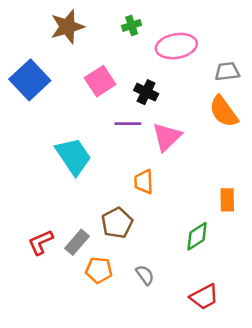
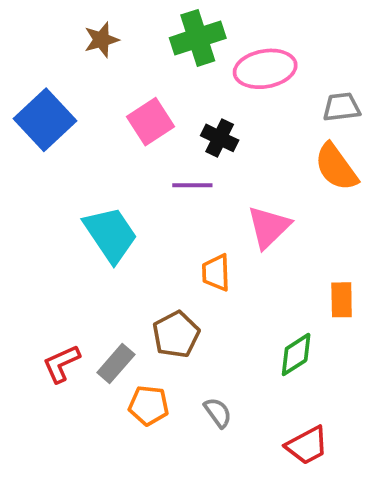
green cross: (132, 25) -> (198, 38), size x1.8
brown star: (67, 27) -> (101, 40), size x0.7
pink triangle: (167, 137) -> (269, 227), moved

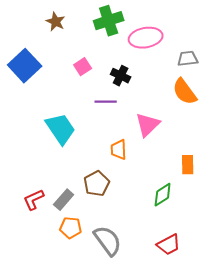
brown star: (101, 40) -> (56, 22), turned -30
pink square: (151, 122) -> (83, 67), size x0.7
orange pentagon: (149, 405) -> (71, 228), moved
gray semicircle: (218, 413) -> (108, 241), moved, size x1.8

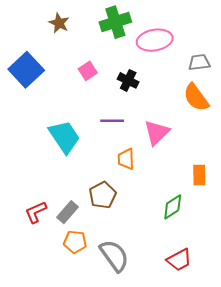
purple line: (106, 102) -> (112, 121), moved

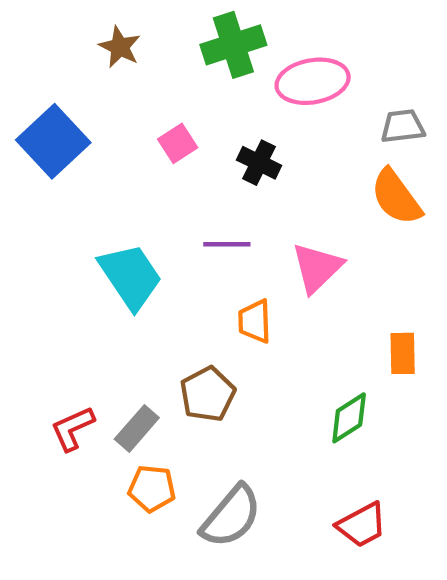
gray semicircle: (114, 256) -> (231, 516), turned 76

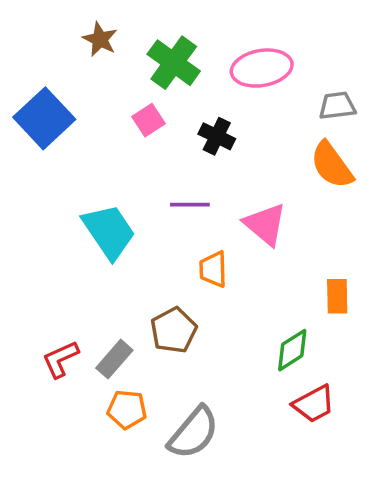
green cross: (233, 45) -> (174, 63), moved, turned -36
pink triangle: (317, 268) -> (265, 224), turned -36
red trapezoid: (362, 525) -> (314, 404), moved

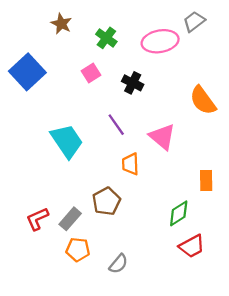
green cross: (174, 63) -> (106, 38), size x0.7
gray trapezoid: (337, 106) -> (194, 21), moved, turned -30
purple line: (190, 205) -> (116, 125), turned 55
gray semicircle: (193, 433) -> (118, 264), size x0.6

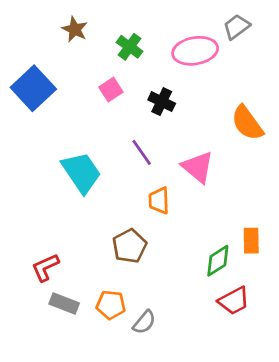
orange rectangle: (206, 180) -> (251, 241), moved
gray rectangle: (70, 219) -> (64, 303), moved, turned 70
orange pentagon: (78, 250) -> (111, 305), moved

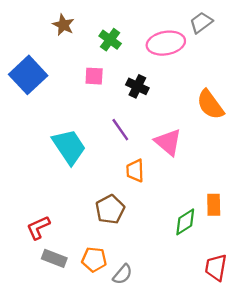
pink square: (111, 90) -> (94, 76), turned 36
red trapezoid: (234, 301) -> (216, 267), moved, turned 128

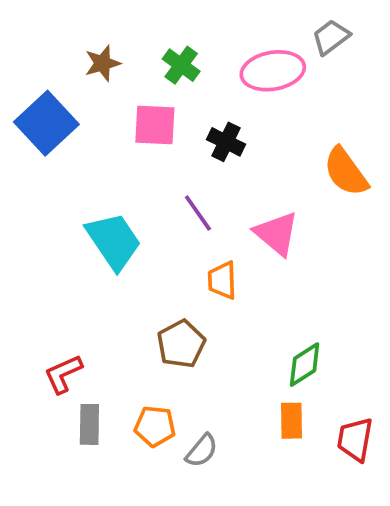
brown star: (63, 25) -> (103, 63), moved, turned 30
pink square: (94, 76) -> (155, 125), size x1.4
orange rectangle: (214, 205) -> (291, 421), moved
gray rectangle: (54, 258) -> (89, 424), turned 70

